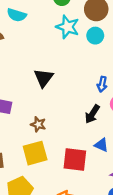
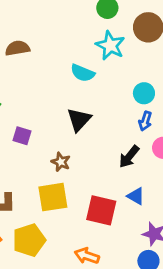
cyan semicircle: (17, 15) -> (83, 73), moved
cyan circle: (95, 36) -> (144, 93), moved
black triangle: (44, 78) -> (79, 120), moved

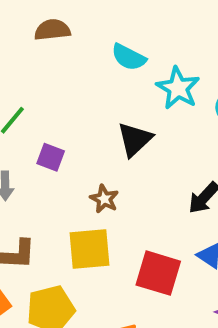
cyan star: (110, 45) -> (178, 88), moved
cyan semicircle: (83, 73) -> (129, 57), moved

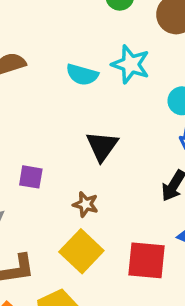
cyan star: (178, 88) -> (131, 64), moved
yellow square: (89, 249) -> (81, 251), turned -30

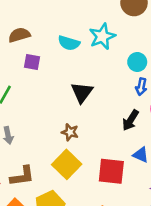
cyan star: (131, 64) -> (102, 36), turned 30
purple square: (31, 177) -> (32, 62), moved

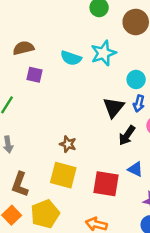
black triangle: (82, 92) -> (114, 107), moved
yellow square: (67, 164) -> (63, 175), turned -32
brown L-shape: (22, 176) -> (20, 184), turned 115

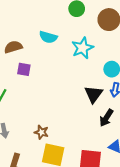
cyan semicircle: (71, 58) -> (48, 37), moved
brown star: (68, 144) -> (41, 132), moved

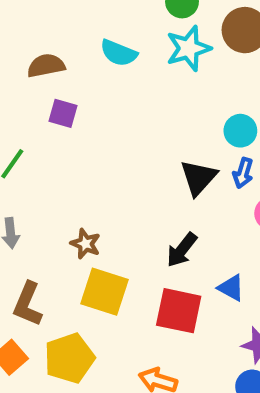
cyan star: (82, 48) -> (189, 48), moved
black arrow: (106, 118) -> (182, 250), moved

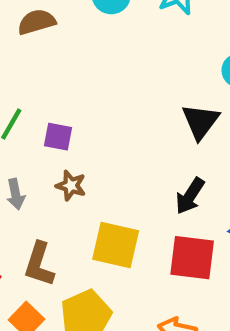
purple square: (63, 113) -> (58, 137), moved
brown star: (85, 244) -> (71, 186), moved

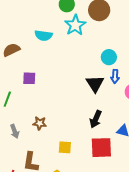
purple square: (58, 137) -> (29, 78), moved
yellow square: (116, 245) -> (65, 147), size x0.6

